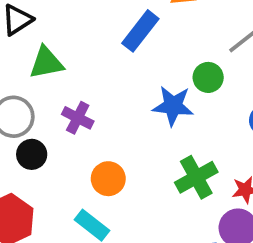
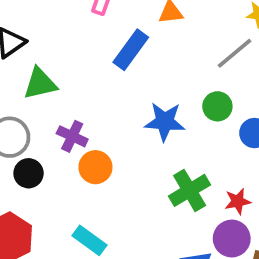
green circle: (208, 77) -> (217, 106), moved
orange circle: (108, 179) -> (95, 167), moved

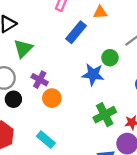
green triangle: (40, 84) -> (23, 48), turned -36
green circle: (217, 106) -> (110, 58), moved

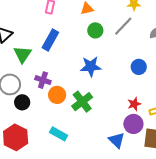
blue rectangle: (76, 32) -> (50, 40), moved
green circle: (110, 58) -> (95, 30), moved
green cross: (105, 115) -> (82, 102), moved

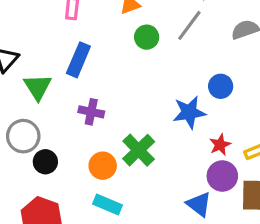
blue star: (91, 66) -> (189, 112), moved
purple cross: (43, 80) -> (91, 112), moved
orange circle: (57, 95) -> (103, 166), moved

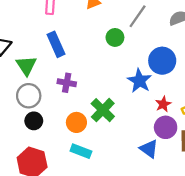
green circle: (147, 37) -> (115, 37), moved
blue rectangle: (78, 60) -> (56, 44), turned -45
blue circle: (221, 86) -> (162, 61), size x1.5
blue star: (189, 112) -> (139, 81), turned -30
gray circle: (23, 136) -> (29, 96), moved

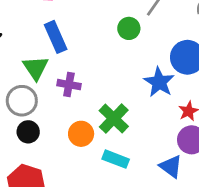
green triangle: (26, 65) -> (36, 68), moved
cyan rectangle: (81, 151) -> (116, 159), moved

